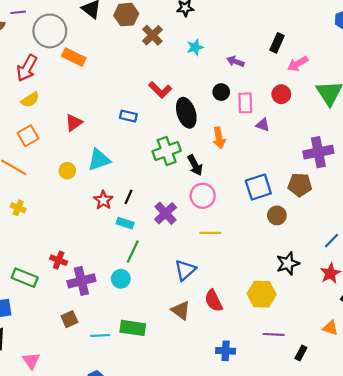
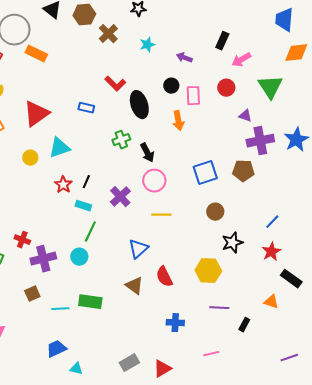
red triangle: (74, 123) -> (36, 114), size x1.6
purple triangle: (263, 125) -> (245, 116), moved
orange arrow: (219, 138) -> (178, 121), moved
green cross: (167, 151) -> (121, 140), size x0.7
brown circle: (277, 215) -> (215, 212), moved

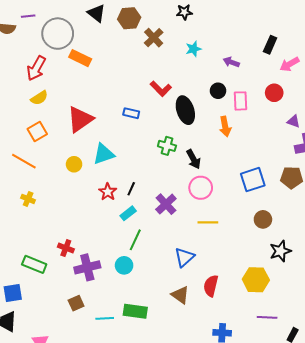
green cross: (121, 140) -> (167, 146), turned 36
cyan rectangle: (83, 206) -> (128, 213), turned -56
red semicircle: (164, 277) -> (211, 286), turned 40

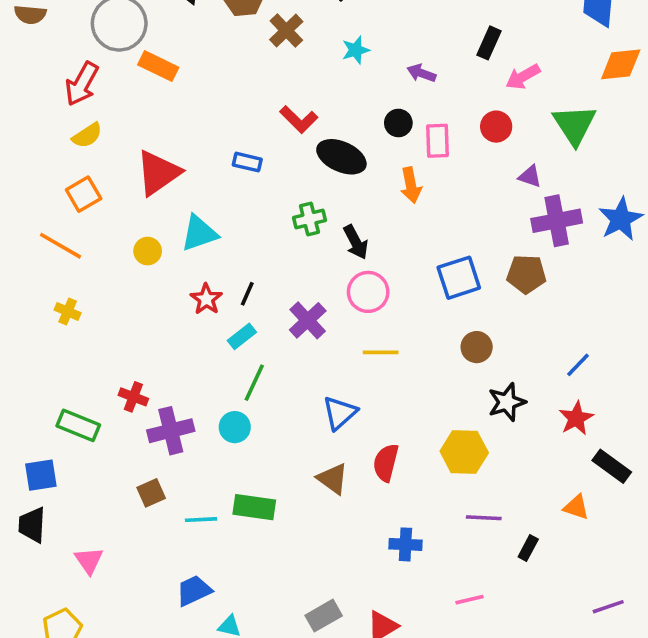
black ellipse: (185, 110) -> (341, 157), turned -48
green cross: (167, 146) -> (309, 219), turned -30

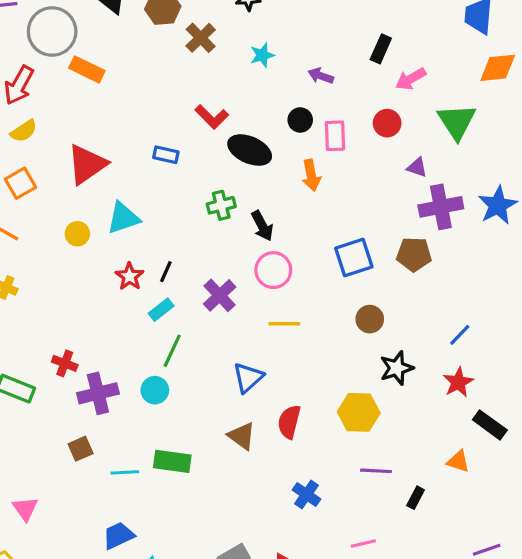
blue cross: (405, 544) -> (307, 494), turned 32

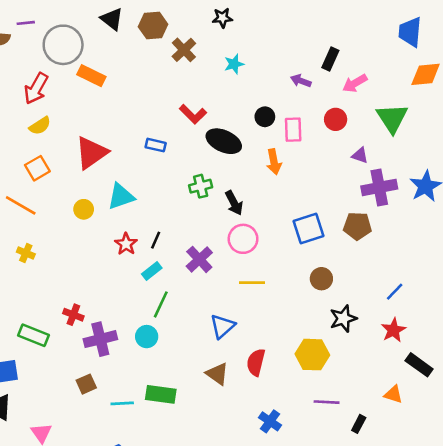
purple arrow: (321, 76) -> (301, 81), moved

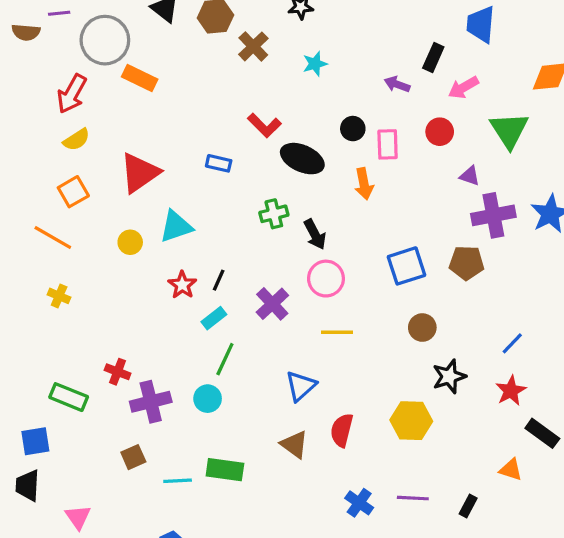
blue trapezoid: (410, 32) -> (481, 24), moved
purple line: (327, 402) -> (413, 498), moved

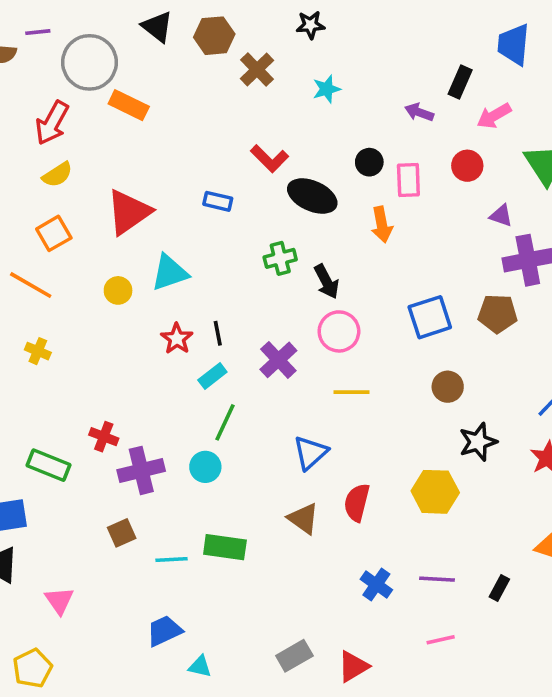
black line: (219, 280) -> (218, 333), turned -35

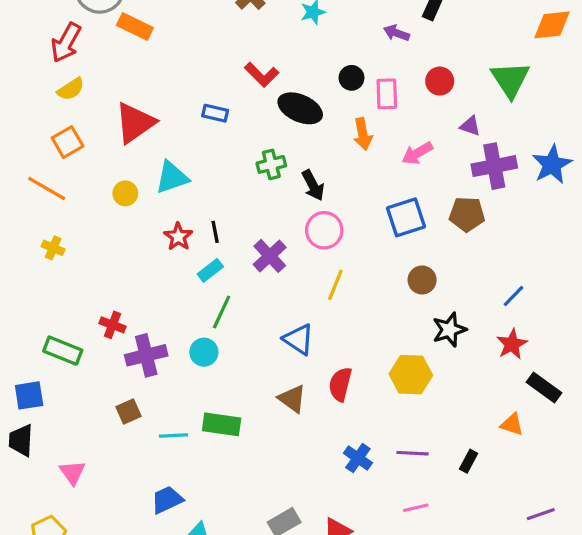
pink arrow: (494, 116) -> (417, 153), moved
yellow line: (351, 392) -> (335, 285), turned -68
blue triangle: (310, 453) -> (299, 339), turned -44

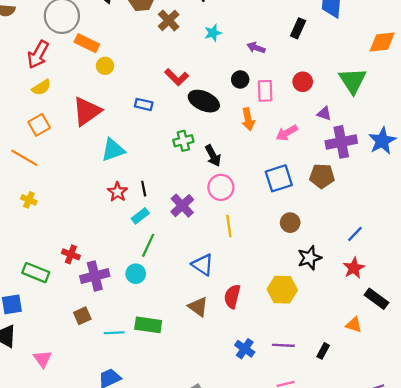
purple arrow: (396, 33) -> (256, 48), moved
yellow circle: (125, 193) -> (105, 66), moved
yellow line: (335, 285) -> (229, 226), turned -30

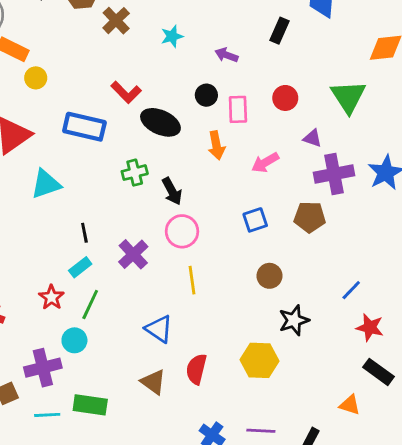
blue rectangle: (144, 104) -> (84, 127), size x1.8
blue square: (279, 178) -> (255, 220), size x0.7
red star: (118, 192) -> (51, 297), moved
red star: (354, 268) -> (370, 327), moved, turned -30
purple cross: (95, 276) -> (43, 368), moved

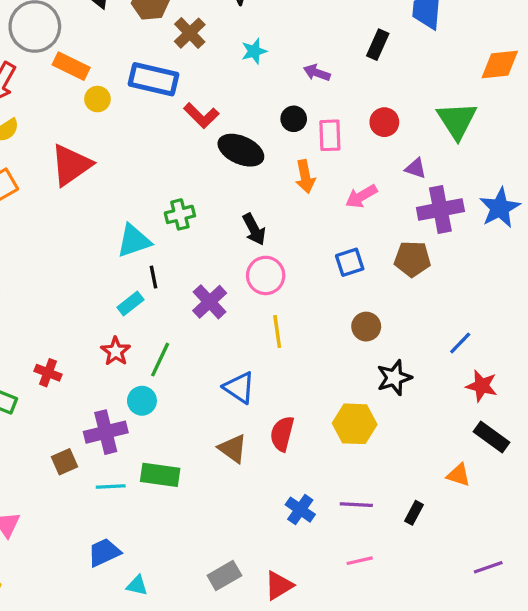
blue rectangle: (84, 127) -> (154, 79), moved
green cross: (135, 173) -> (180, 214), moved
cyan triangle: (46, 184) -> (134, 241), moved
cyan rectangle: (80, 267) -> (130, 303), moved

